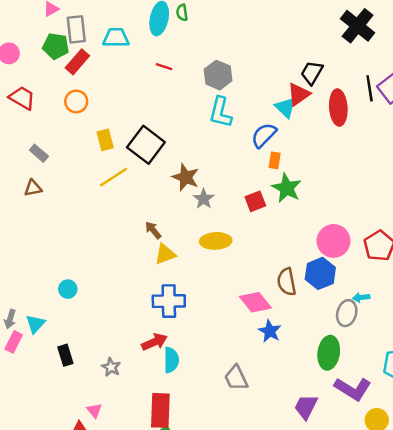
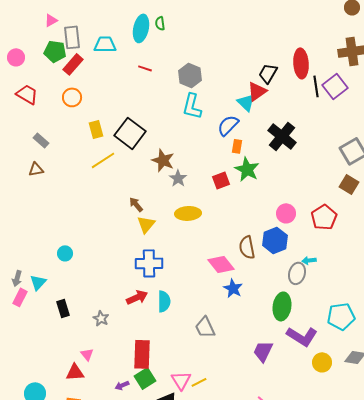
black cross: (358, 26) -> (282, 136), moved
red ellipse: (338, 107) -> (301, 63), moved
pink circle: (333, 241) -> (286, 213), size x0.7
yellow triangle: (165, 254) -> (146, 224), turned -30
cyan semicircle: (171, 360) -> (164, 301), moved

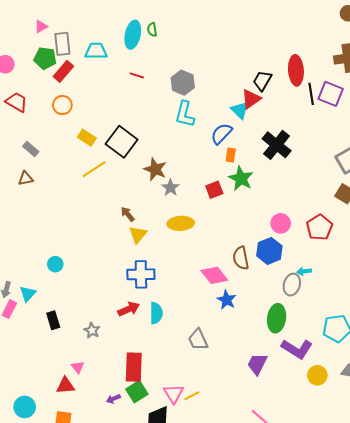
purple square: (335, 86) -> (331, 94), turned -30
yellow rectangle: (96, 129) -> (87, 138), turned -42

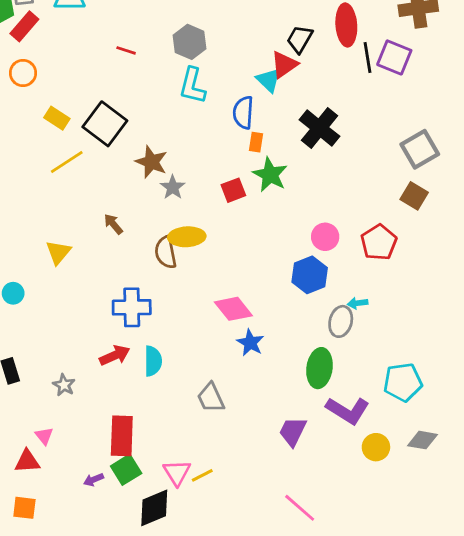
red line: (137, 75) -> (126, 50), moved
blue semicircle: (221, 134) -> (243, 113), turned -40
yellow triangle: (138, 235) -> (58, 252), moved
brown semicircle: (241, 258) -> (166, 252), moved

